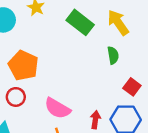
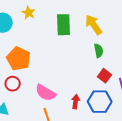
green rectangle: (80, 22) -> (64, 25), turned 50
green semicircle: (113, 55) -> (99, 51), moved

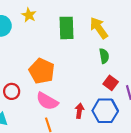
orange pentagon: (19, 59) -> (42, 71), moved

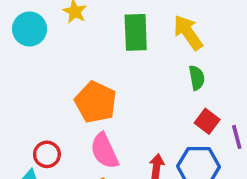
red circle: (12, 91) -> (47, 154), moved
pink semicircle: (47, 101) -> (104, 151), turned 35

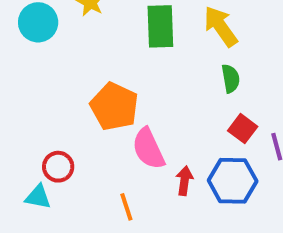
pink semicircle: (104, 151) -> (148, 149), moved

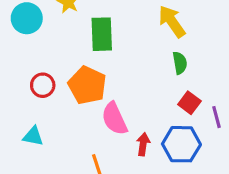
green rectangle: (160, 26) -> (102, 34), moved
red circle: (58, 167) -> (43, 85), moved
cyan triangle: (38, 197) -> (33, 136), moved

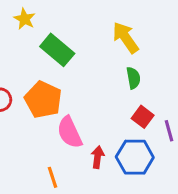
green rectangle: (102, 34) -> (57, 50), turned -48

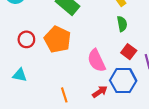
pink semicircle: (70, 132) -> (96, 61), moved
red arrow: (98, 157) -> (100, 92), moved, turned 48

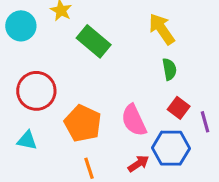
red circle: (26, 39) -> (36, 91), size x1.6
orange pentagon: (58, 39) -> (83, 123), moved

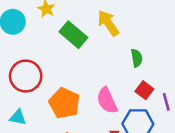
yellow arrow: (162, 29) -> (108, 23), moved

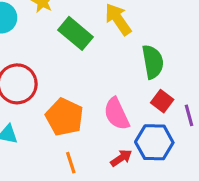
green semicircle: (137, 58) -> (153, 62), size x1.5

